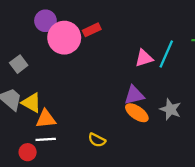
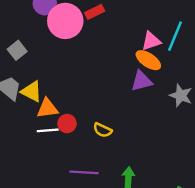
orange ellipse: (137, 113) -> (148, 60), moved
red circle: (28, 152) -> (67, 124), moved

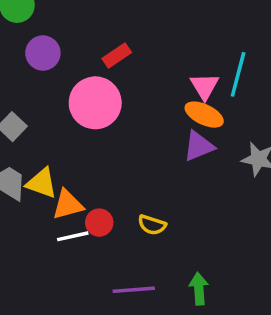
pink circle: (65, 21) -> (95, 103), moved
pink triangle: (151, 41) -> (204, 86), turned -35

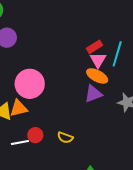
red rectangle: (117, 56) -> (95, 47), moved
pink circle: (95, 103) -> (30, 84), moved
orange triangle: (68, 205) -> (19, 108), moved

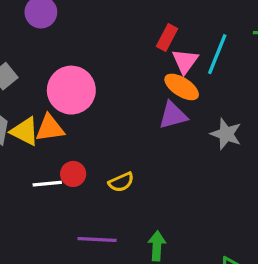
red rectangle: (95, 47) -> (167, 37), moved, turned -35
yellow semicircle: (65, 138) -> (121, 182), turned -49

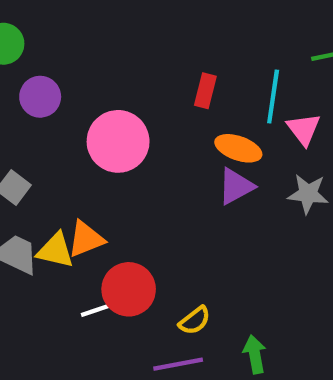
pink triangle: (185, 61) -> (304, 129), moved
pink circle: (71, 90) -> (118, 141), moved
red circle: (73, 174) -> (129, 289), size x1.6
yellow semicircle: (121, 182) -> (195, 320), moved

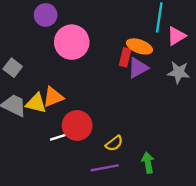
red rectangle: (205, 91) -> (125, 57), moved
purple circle: (40, 97) -> (46, 15), moved
pink triangle: (304, 129) -> (176, 36), turned 36

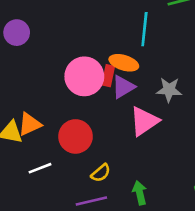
pink triangle: (176, 36) -> (144, 121), moved, size x1.4
pink circle: (72, 42) -> (84, 76), moved
red circle: (77, 125) -> (76, 136), moved

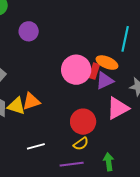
red circle: (76, 136) -> (83, 122), moved
white line: (40, 168) -> (36, 146), moved

